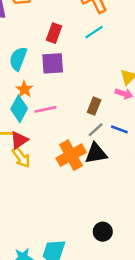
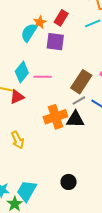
orange star: (24, 89) -> (40, 22), moved
brown rectangle: (94, 106) -> (81, 82), size x1.6
yellow arrow: (21, 157) -> (18, 140), moved

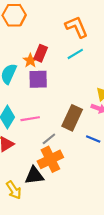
orange star: (40, 22) -> (30, 60), moved
gray line: (79, 101) -> (49, 139), moved
black triangle: (75, 119) -> (34, 176), moved

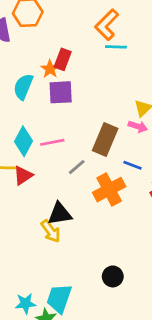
orange L-shape: (76, 27) -> (107, 25), turned -110
cyan line: (75, 54) -> (116, 47), moved, turned 35
orange cross: (50, 159) -> (109, 190), moved
yellow arrow: (14, 190) -> (51, 231), moved

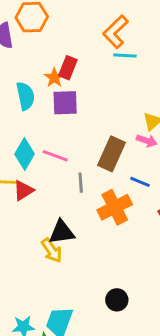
cyan semicircle: (23, 87) -> (25, 96), turned 145
pink line: (52, 142) -> (55, 156), turned 30
gray line: (77, 167) -> (81, 183), turned -54

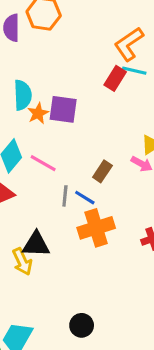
red rectangle: (68, 68) -> (115, 78), moved
orange star: (54, 78) -> (38, 113), moved
brown rectangle: (112, 154) -> (102, 171), size x0.6
blue line: (140, 182) -> (85, 198), moved

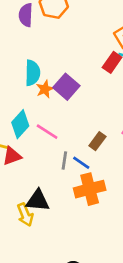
purple square: (63, 109) -> (66, 87), turned 30

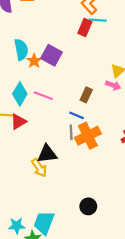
gray line: (64, 160) -> (71, 132), moved

